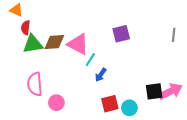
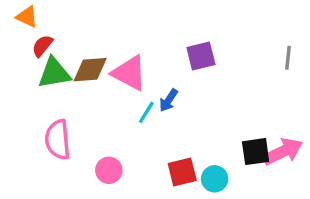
red semicircle: (26, 28) -> (42, 46), turned 32
cyan line: (90, 59) -> (146, 112), moved
blue arrow: (101, 75) -> (169, 100), moved
pink circle: (56, 103) -> (109, 170), moved

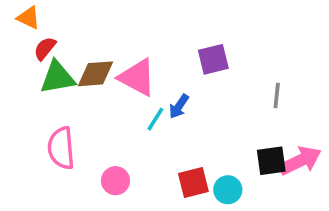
gray line: (288, 58) -> (277, 96), moved

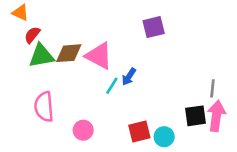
purple square: (213, 59) -> (154, 27), moved
gray line: (277, 96) -> (212, 88), moved
pink arrow: (300, 161) -> (216, 116), turned -56

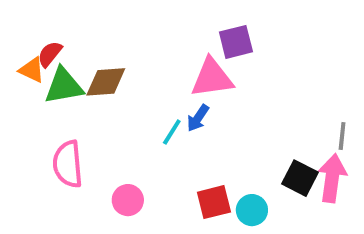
orange triangle: (20, 13) -> (32, 70), moved
pink triangle: (99, 56) -> (212, 78), moved, turned -36
gray line: (212, 88) -> (342, 136), moved
black square: (195, 116) -> (300, 178), turned 35

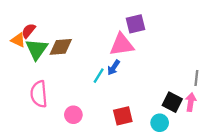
green triangle: (64, 86) -> (37, 49), turned -45
pink arrow: (332, 178) -> (191, 102), size x0.7
cyan circle: (252, 210) -> (160, 123), moved

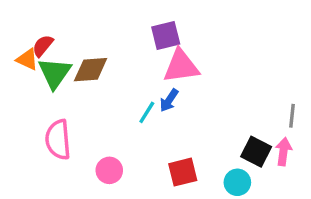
purple square: (135, 24) -> (166, 35), moved

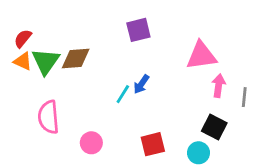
red semicircle: (43, 46) -> (23, 38), moved
orange triangle: (27, 59) -> (23, 61), moved
pink triangle: (181, 66) -> (201, 56), moved
pink arrow: (283, 152) -> (218, 86), moved

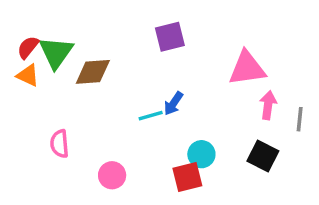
green triangle: (46, 61) -> (56, 53), moved
cyan line: (123, 94) -> (151, 116), turned 42
pink semicircle: (48, 117) -> (59, 144), size x0.7
cyan circle: (198, 153) -> (201, 154), moved

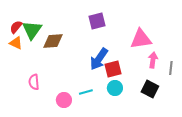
blue arrow: (173, 103) -> (99, 59), size x1.6
cyan line: (151, 116) -> (86, 92), moved
red square: (187, 177) -> (113, 69), moved

